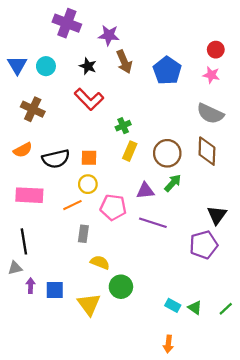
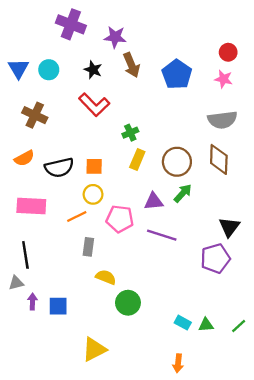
gray semicircle: (210, 114) -> (222, 120), turned -32
yellow triangle: (89, 304) -> (94, 349), moved, turned 40
green triangle: (195, 308) -> (206, 325), turned -40

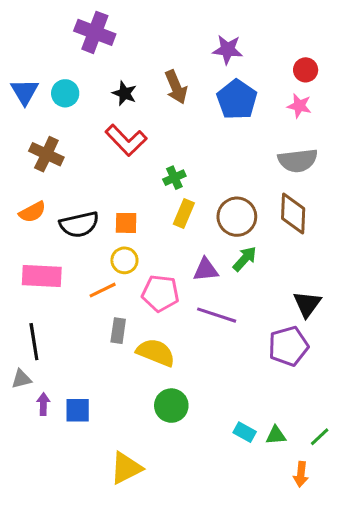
purple star: (115, 37) -> (228, 50), moved
yellow semicircle: (106, 277) -> (156, 352), moved, size x1.4
orange arrow: (178, 363) -> (301, 474), moved

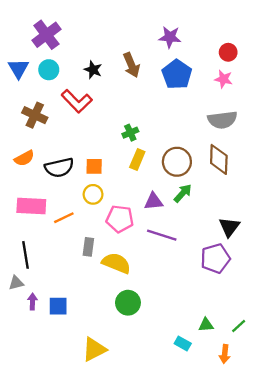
purple cross: (95, 32) -> (46, 35), moved, turned 32
red L-shape: (126, 140) -> (77, 101), moved
orange line: (103, 290) -> (64, 218), moved
cyan rectangle: (245, 432) -> (183, 343), moved

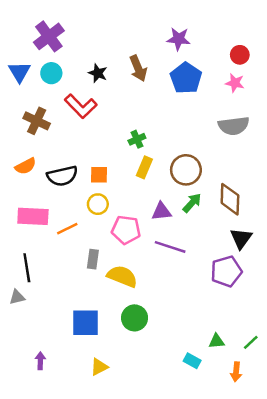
brown diamond: (219, 159) -> (230, 199), moved
purple arrow: (32, 302) -> (40, 361), moved
blue square: (58, 306) -> (86, 323), moved, size x1.4
yellow triangle: (94, 349) -> (99, 367), size x0.7

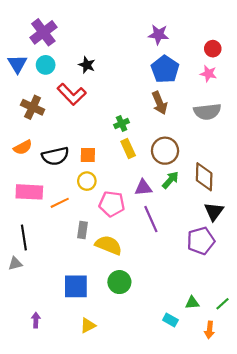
brown arrow: (138, 68) -> (160, 103), moved
yellow rectangle: (144, 167) -> (128, 149), turned -48
purple line: (170, 247) -> (151, 219), turned 48

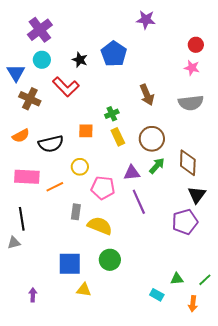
purple star: (158, 35) -> (146, 20), moved
blue triangle: (17, 64) -> (16, 73), moved
blue pentagon: (165, 69) -> (114, 54), moved
orange square: (88, 155) -> (86, 131), moved
yellow triangle: (88, 325) -> (84, 290), moved, turned 35

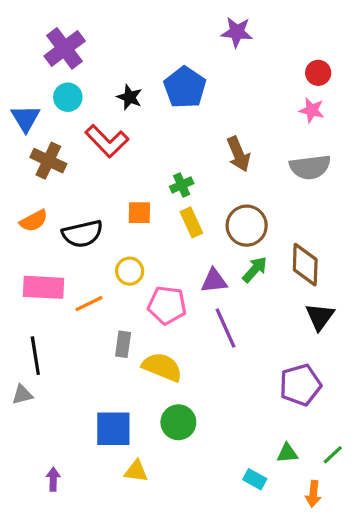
purple pentagon: (185, 222) -> (300, 385), moved

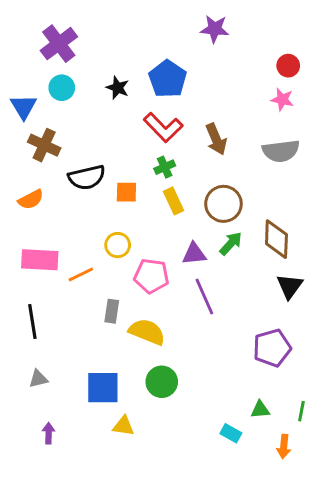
red L-shape: (107, 141) -> (163, 127), moved
black semicircle: (82, 234) -> (87, 177), moved
gray triangle: (22, 395) -> (38, 379), moved
green line: (333, 455) -> (301, 411), turned -36

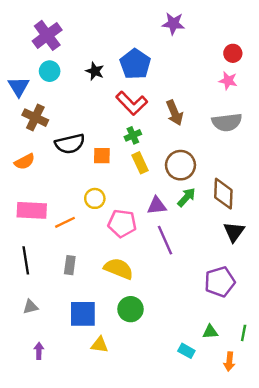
gray rectangle: (112, 311) -> (70, 265), moved

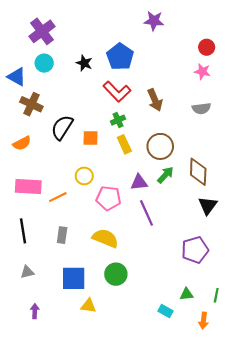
blue triangle: (19, 87) -> (17, 77), turned -30
gray semicircle: (227, 122) -> (201, 108), size x0.7
black semicircle: (70, 144) -> (62, 127), turned 135

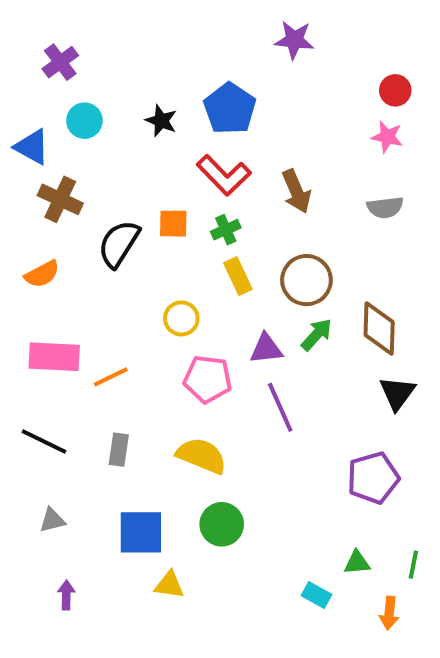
purple cross: (42, 31) -> (60, 62), moved, size x0.7
orange square: (91, 138) -> (173, 224), moved
yellow circle: (84, 176) -> (181, 318), moved
black line: (23, 231) -> (44, 442), turned -55

